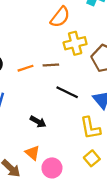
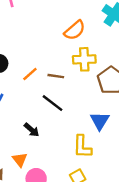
orange line: (25, 68) -> (30, 74), turned -35
black line: (67, 92) -> (53, 103), moved

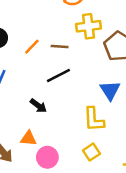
black line: (53, 103) -> (58, 75), turned -60
orange triangle: (20, 160) -> (28, 138), turned -42

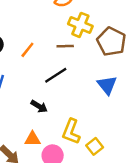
yellow cross: (88, 26) -> (80, 25), turned 35
brown line: (60, 46) -> (65, 46), moved
yellow L-shape: (94, 119) -> (71, 132), moved, turned 30

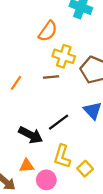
black line: (56, 75) -> (59, 122), moved
black arrow: (39, 106) -> (31, 135), size x1.5

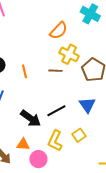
orange line: (16, 83) -> (24, 71), turned -56
yellow square: (85, 169) -> (79, 135), moved

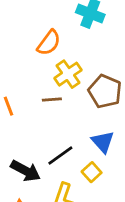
yellow cross: (69, 54) -> (68, 74), turned 36
yellow square: (79, 135) -> (92, 172), moved

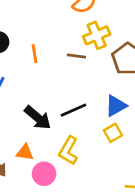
blue triangle: (103, 142) -> (116, 106), turned 30
yellow square: (92, 172) -> (113, 133), moved

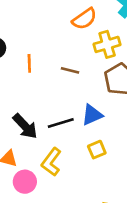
yellow cross: (97, 35) -> (107, 44), moved
blue triangle: (116, 106) -> (92, 115), moved

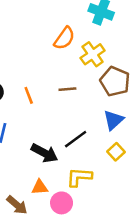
blue triangle: (92, 115) -> (113, 120), moved
yellow L-shape: (51, 162) -> (79, 177), turned 76

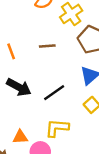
black arrow: (44, 153) -> (19, 87), moved

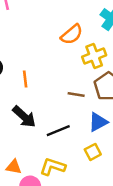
brown line: (47, 46) -> (76, 94), moved

